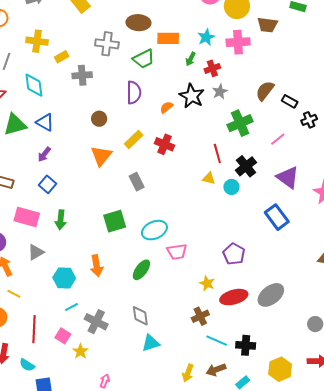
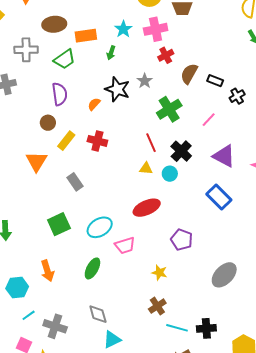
red cross: (212, 68) -> (166, 55), moved
brown circle: (99, 119) -> (48, 123), moved
red ellipse: (234, 297) -> (147, 208), moved

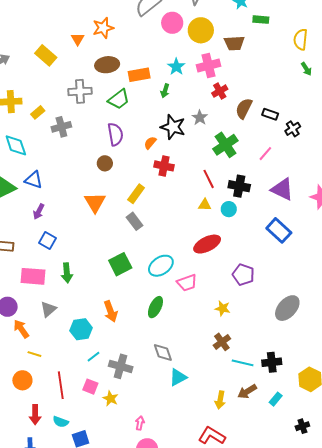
yellow rectangle: (66, 141) -> (136, 194), moved
red cross: (97, 141) -> (164, 166), moved
black cross: (181, 151) -> (239, 186), turned -30

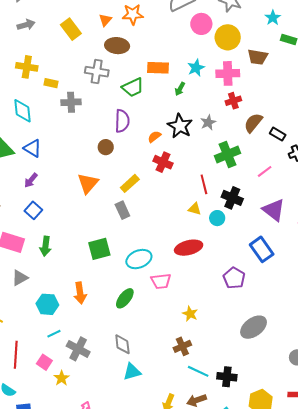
brown ellipse: (107, 65) -> (117, 46), moved
yellow rectangle: (38, 112) -> (51, 83), turned 40
purple pentagon: (243, 275) -> (234, 278), moved

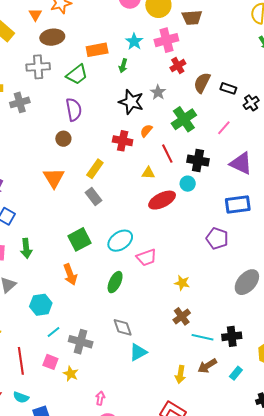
orange semicircle: (154, 137) -> (146, 131), moved
yellow triangle: (195, 209) -> (148, 173), moved
red ellipse: (189, 248) -> (162, 200), moved
blue rectangle: (262, 249) -> (238, 205), turned -50
orange arrow: (80, 293) -> (70, 274), moved

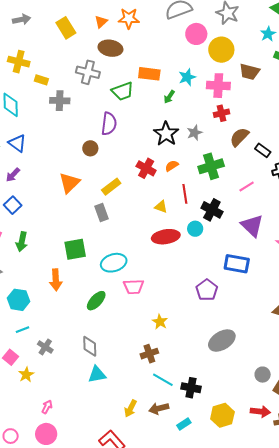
gray cross: (81, 342) -> (45, 347), size x0.7

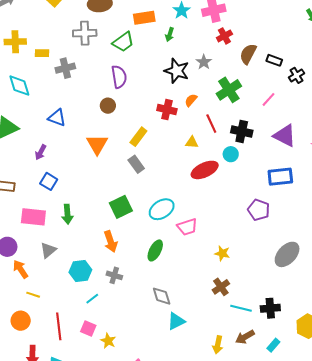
blue triangle: (17, 143) -> (57, 118), moved
gray cross: (45, 347) -> (114, 275), moved

